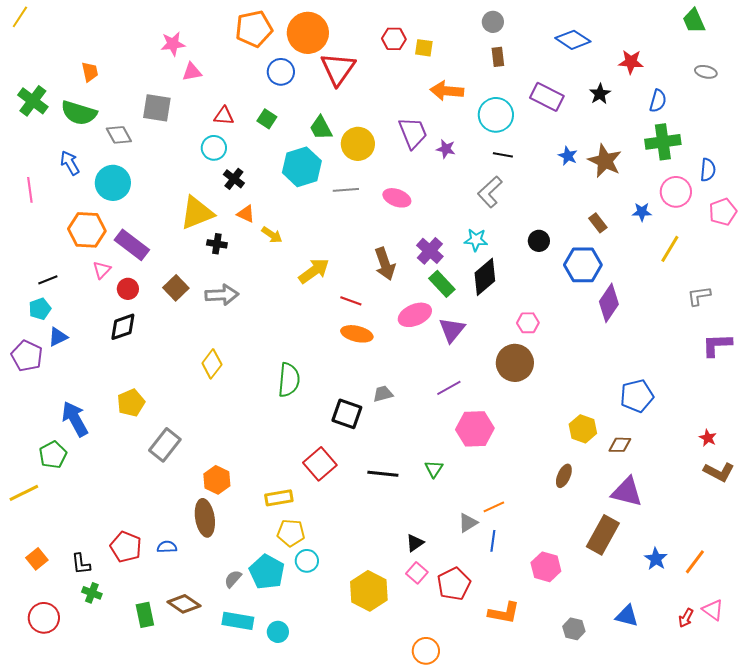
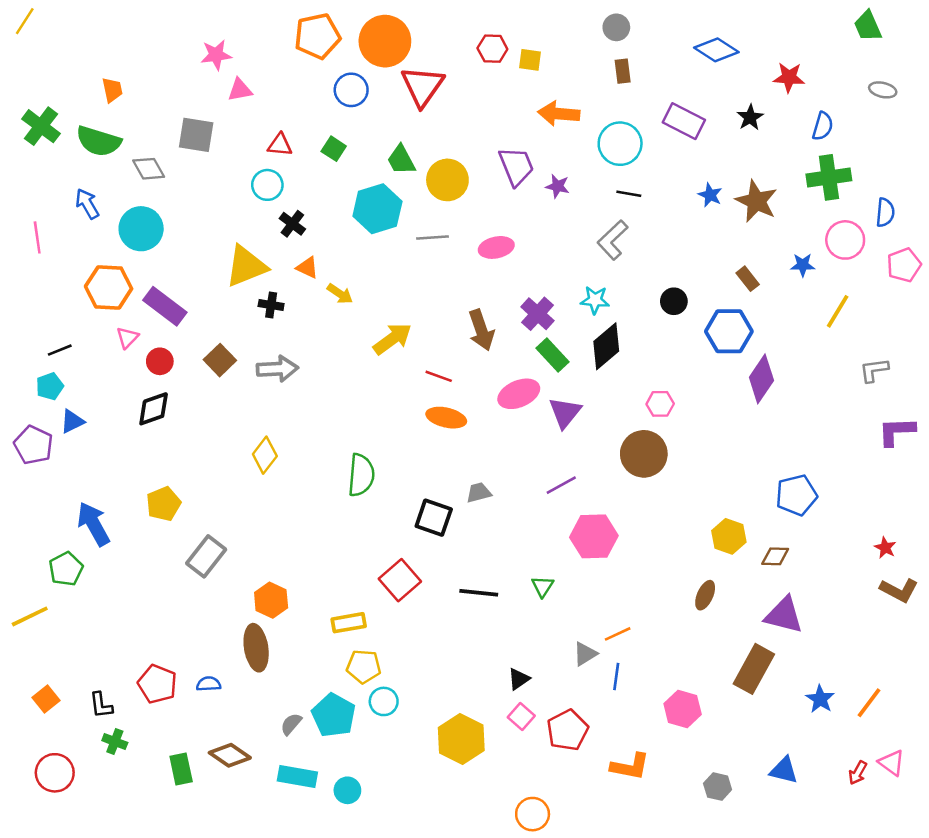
pink ellipse: (397, 198) -> (496, 247), turned -32

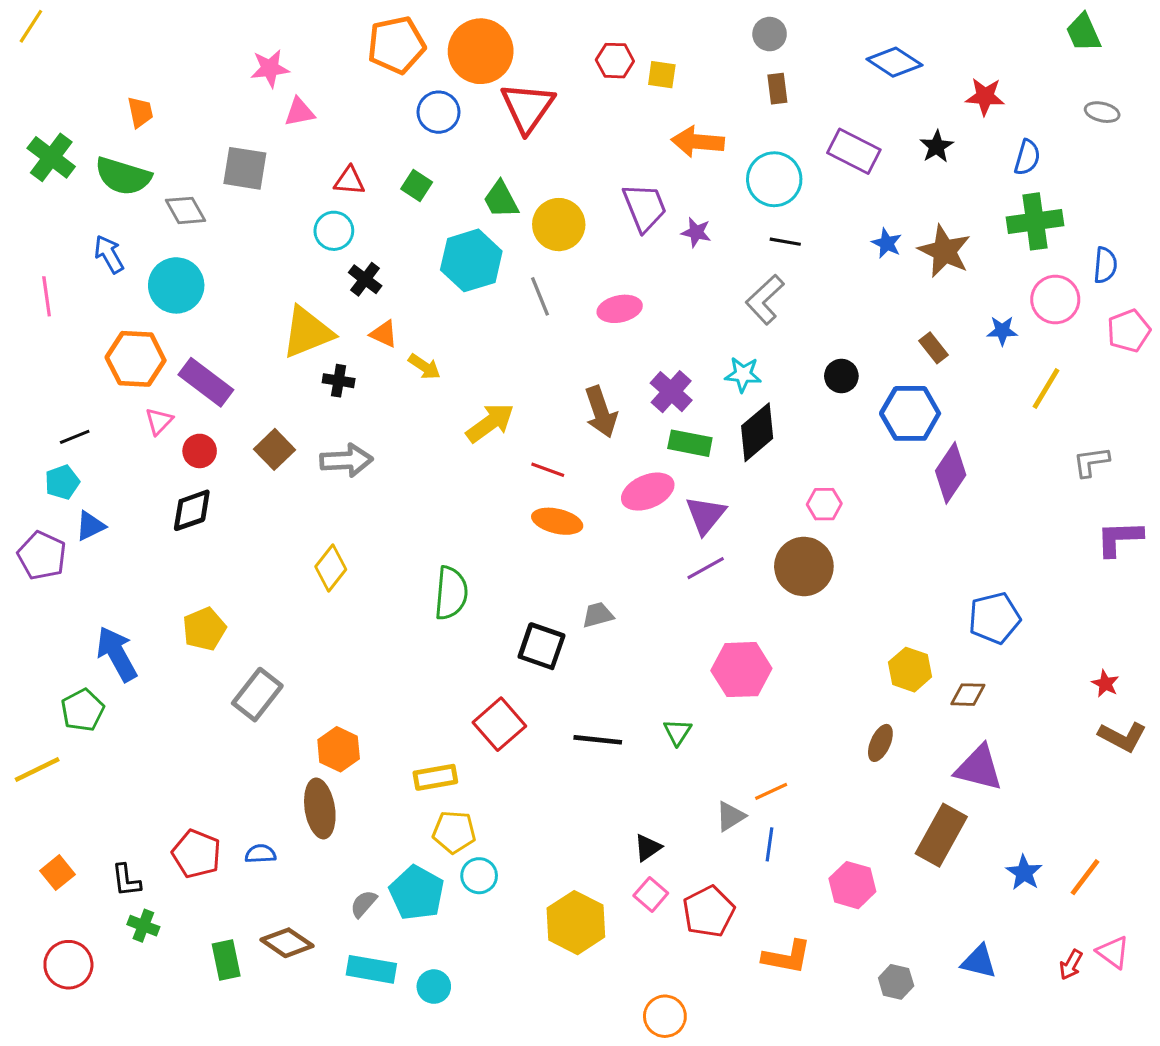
gray line: (432, 237) -> (540, 296), turned 72
green rectangle: (553, 355) -> (690, 443), turned -36
purple line: (561, 485) -> (706, 568), moved

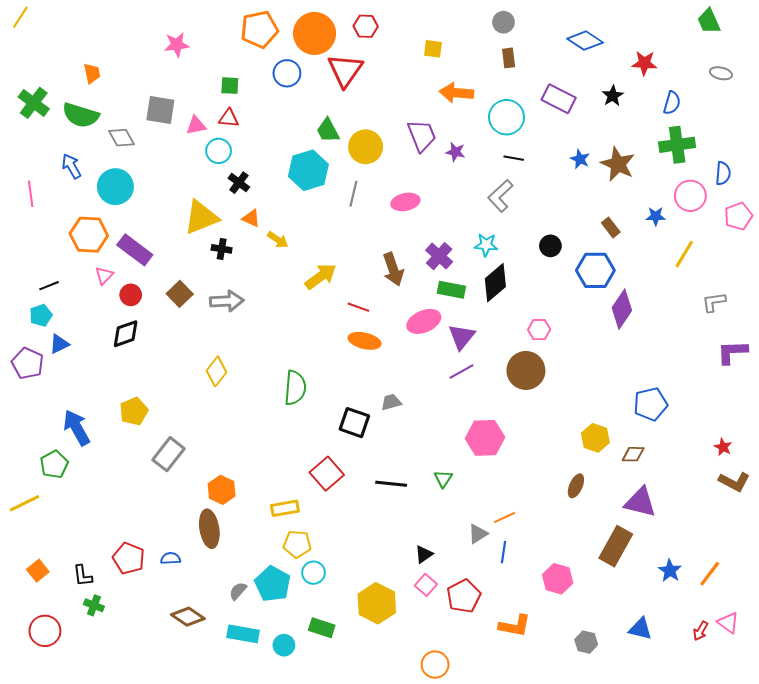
red hexagon: (615, 61) -> (366, 26), moved
pink triangle: (300, 112) -> (196, 125), moved
green square: (417, 185) -> (230, 86), moved, turned -30
gray line: (540, 296) -> (353, 194), turned 35
green rectangle: (226, 960) -> (322, 628), moved, turned -60

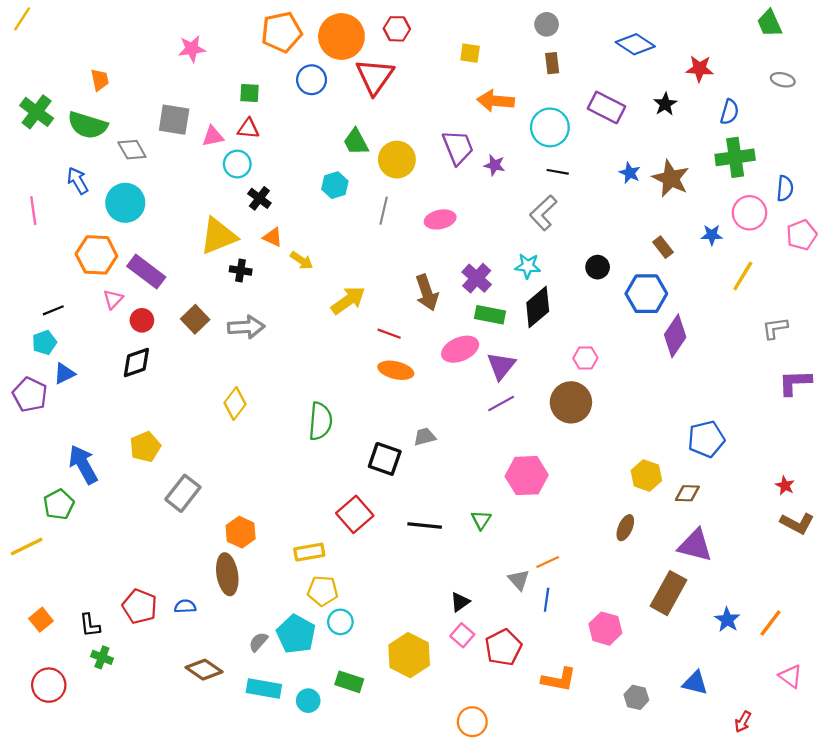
cyan hexagon: (308, 170) -> (335, 185), size x0.6
gray triangle: (478, 534) -> (519, 580), turned -40
red arrow: (701, 631) -> (743, 722), moved

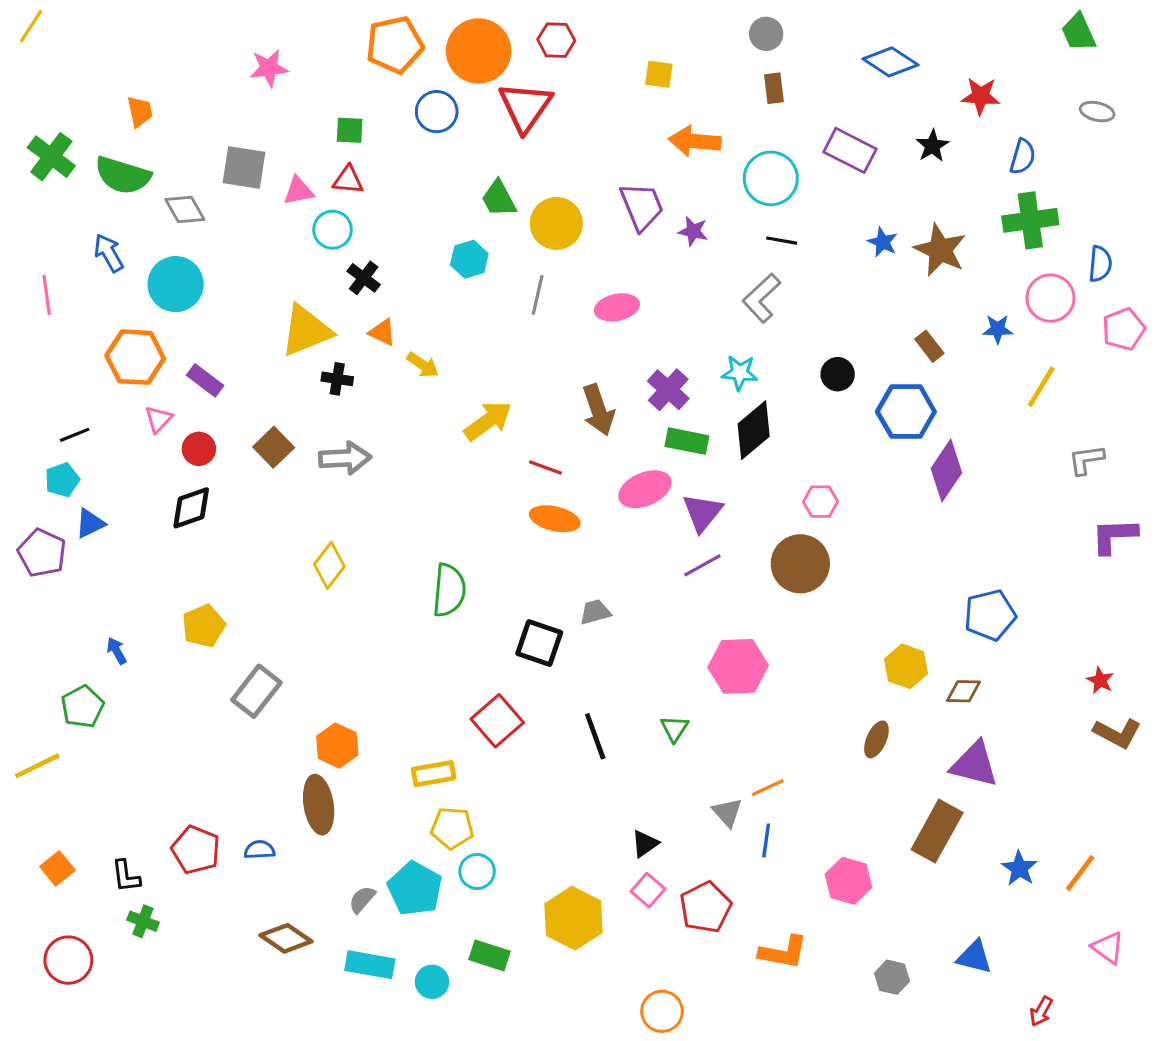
purple rectangle: (146, 272) -> (205, 380), size x0.7
blue arrow: (83, 464) -> (117, 651), size x0.5
black line: (425, 525) -> (595, 736), turned 64

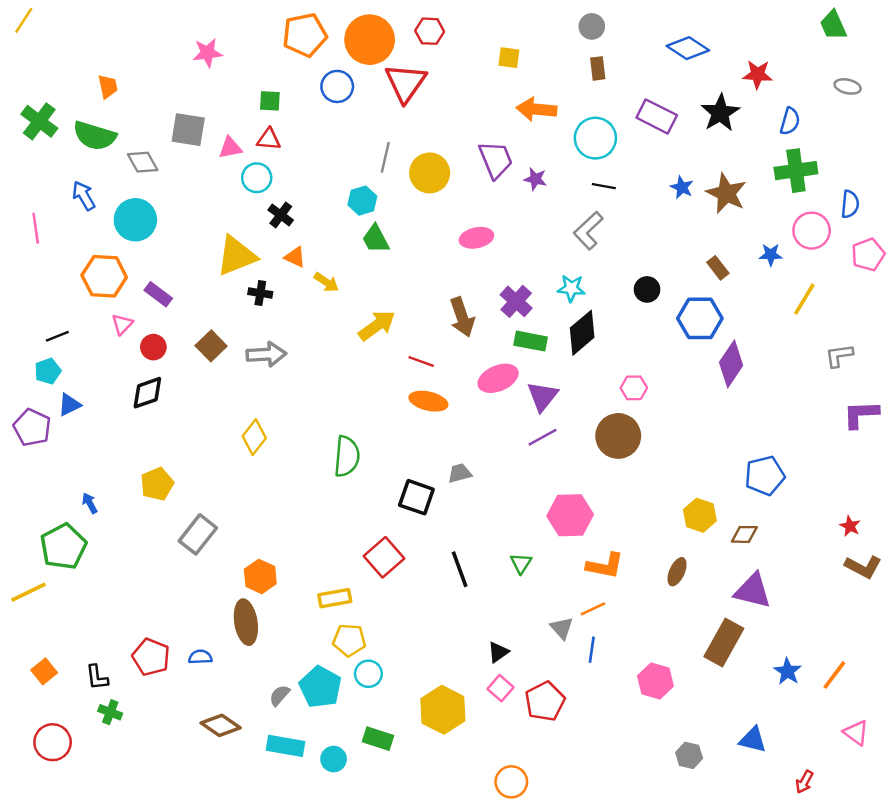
black star: (932, 146) -> (720, 113), size x1.5
green trapezoid: (499, 199) -> (376, 239), moved
gray line: (538, 295) -> (385, 157), moved
green pentagon: (82, 707) -> (63, 546), size x1.4
orange L-shape: (783, 952) -> (605, 566), moved

